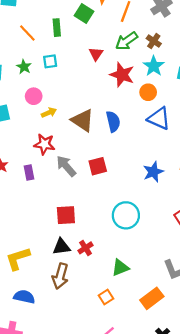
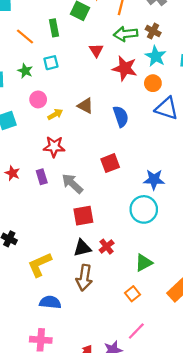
green arrow: (127, 41) -> (126, 34), turned 35
brown triangle: (83, 120) -> (85, 106), moved, size x0.7
gray arrow: (66, 166) -> (72, 184), moved
blue star: (153, 172) -> (154, 180), moved, turned 30

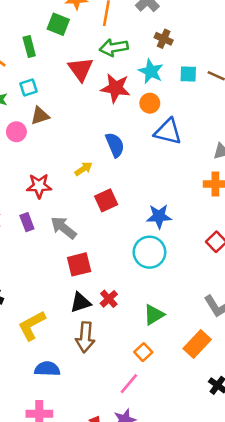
brown cross: (153, 31) -> (164, 39), moved
red triangle: (96, 50) -> (81, 69), size x1.5
brown triangle: (85, 106) -> (40, 116), moved, turned -42
yellow arrow: (55, 114) -> (84, 169), moved
pink line: (136, 331) -> (129, 384), moved

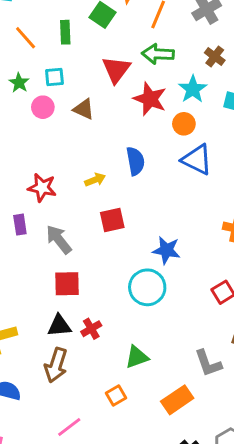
brown triangle: (40, 116) -> (84, 109), moved, turned 30
pink circle: (16, 132) -> (43, 107), moved
pink line: (129, 384) -> (69, 427), moved

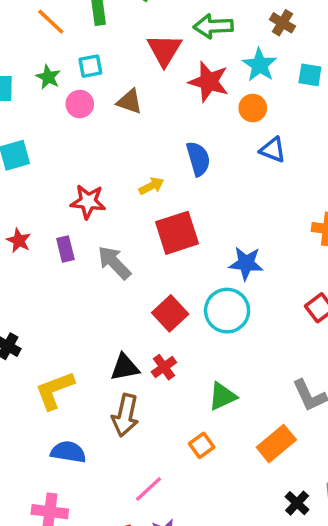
blue triangle: (197, 159) -> (273, 150), size x0.7
red square: (112, 220) -> (177, 233), size x1.4
red square: (67, 284) -> (170, 313), moved, turned -36

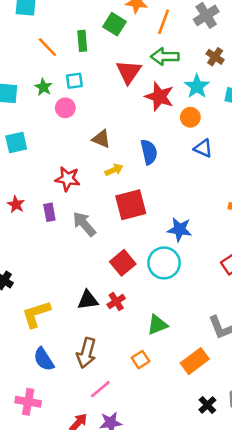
brown triangle: (130, 102) -> (101, 139), moved
brown arrow: (125, 415) -> (86, 353), moved
blue semicircle: (68, 452) -> (44, 359), turned -135

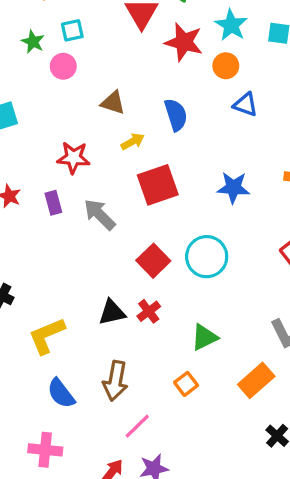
blue star: (180, 229) -> (233, 188), moved

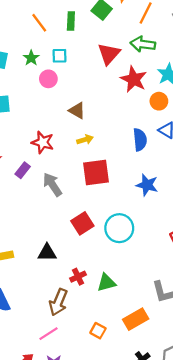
blue semicircle: (176, 115) -> (140, 140), moved
purple rectangle: (53, 203) -> (23, 170), turned 42
red cross: (149, 311) -> (78, 277), moved
brown arrow: (115, 381) -> (58, 302), moved
orange square: (186, 384) -> (98, 331), moved, turned -35

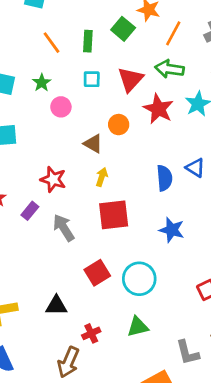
cyan square: (60, 56) -> (92, 79), moved
orange circle: (159, 101) -> (119, 125), moved
yellow arrow: (85, 140) -> (102, 177), turned -56
green triangle: (106, 283) -> (138, 327), moved

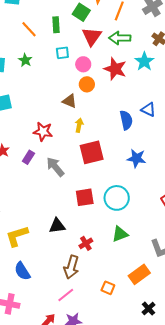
red triangle: (130, 79) -> (92, 36), moved
pink circle: (61, 107) -> (83, 64), moved
red square: (97, 273) -> (85, 197), turned 30

